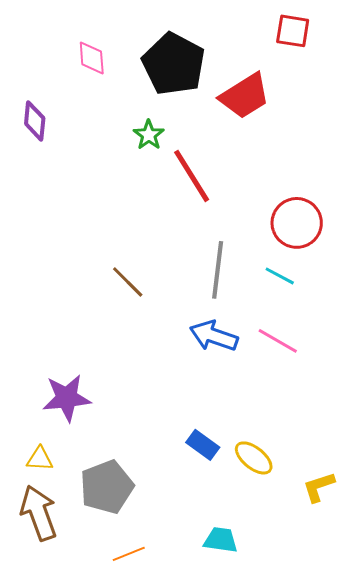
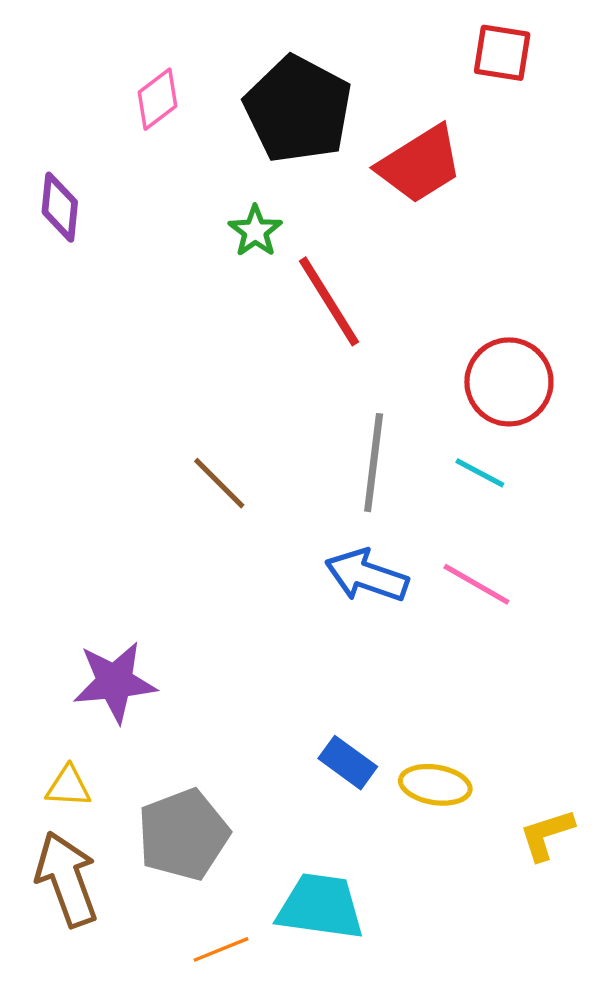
pink diamond: (92, 58) -> (158, 99), turned 57
yellow ellipse: (254, 458) -> (435, 785), turned -30
cyan trapezoid: (221, 540) -> (320, 907), moved, size x1.5

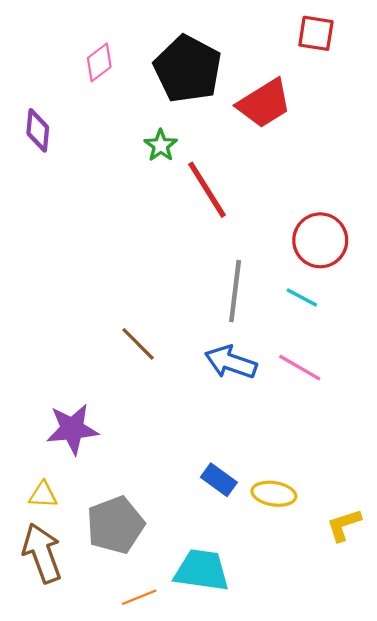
brown line: (219, 483) -> (138, 344), moved

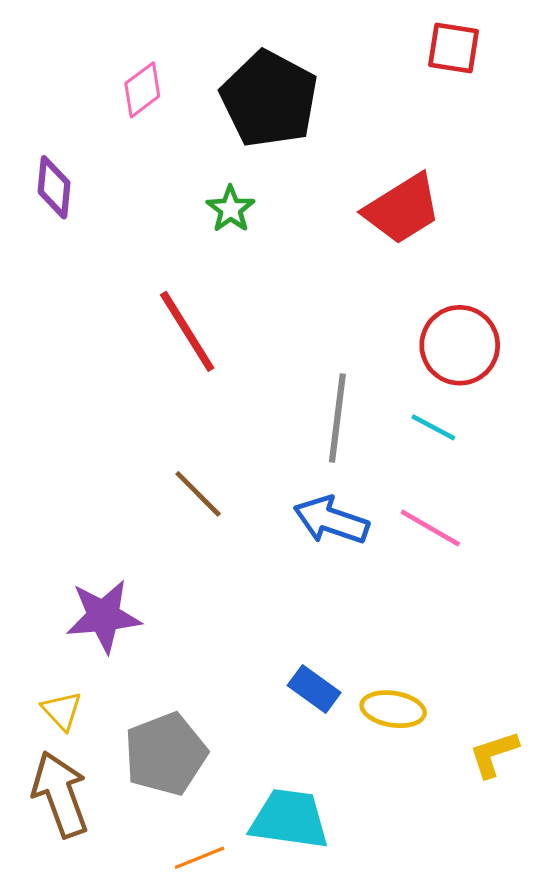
red trapezoid: (264, 103) -> (402, 209), moved
red line: (207, 190) -> (187, 331), moved
yellow triangle: (43, 495) -> (62, 711), turned 44

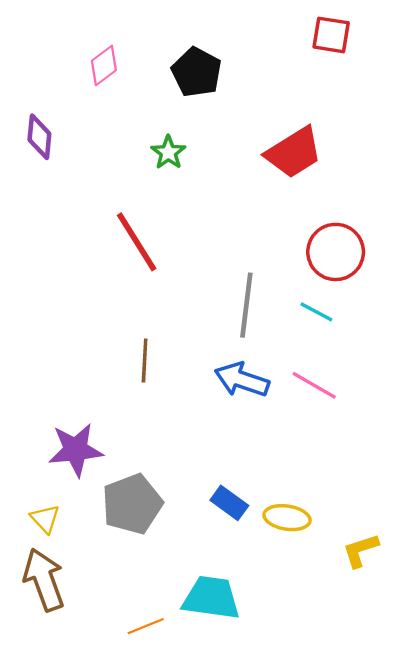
black pentagon: (269, 99) -> (197, 72), size x0.7
brown line: (198, 494) -> (145, 360), turned 48
gray pentagon: (166, 754) -> (132, 504), moved

